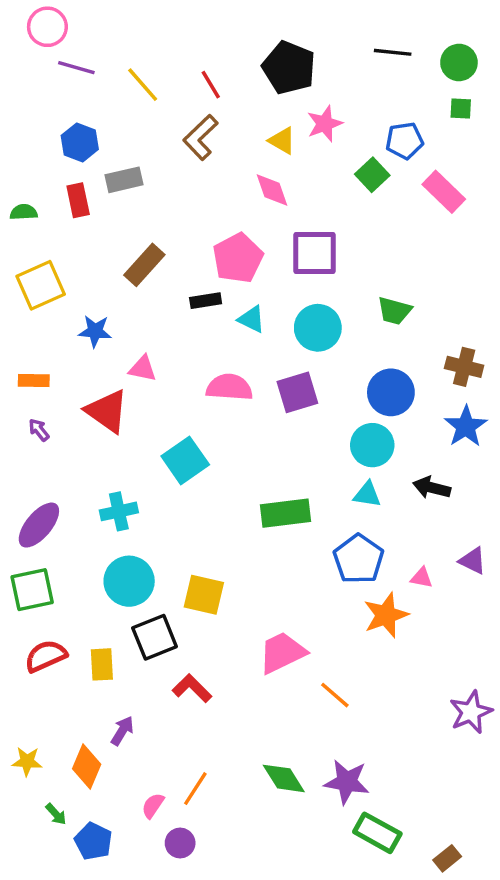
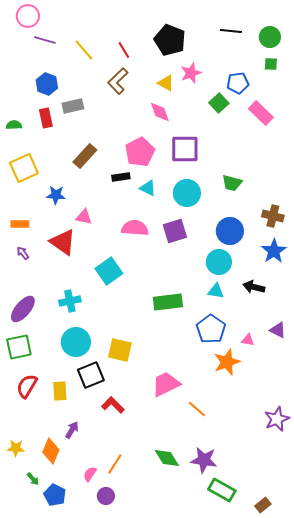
red semicircle: (46, 656) -> (27, 386), turned -35

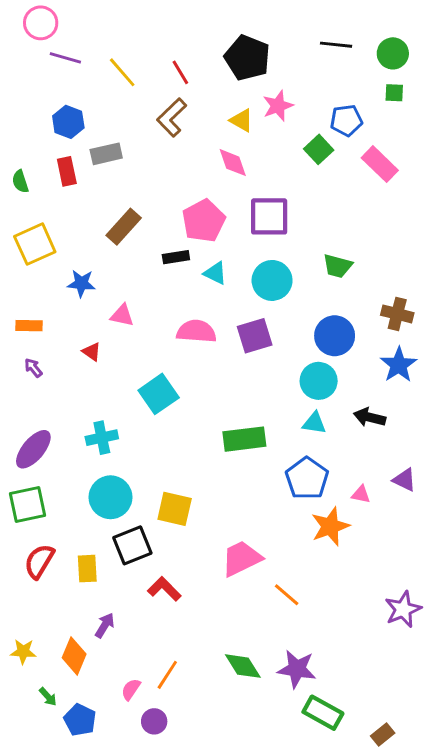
green semicircle: (14, 125) -> (20, 182), turned -105
red triangle: (63, 242) -> (92, 352), size x0.5

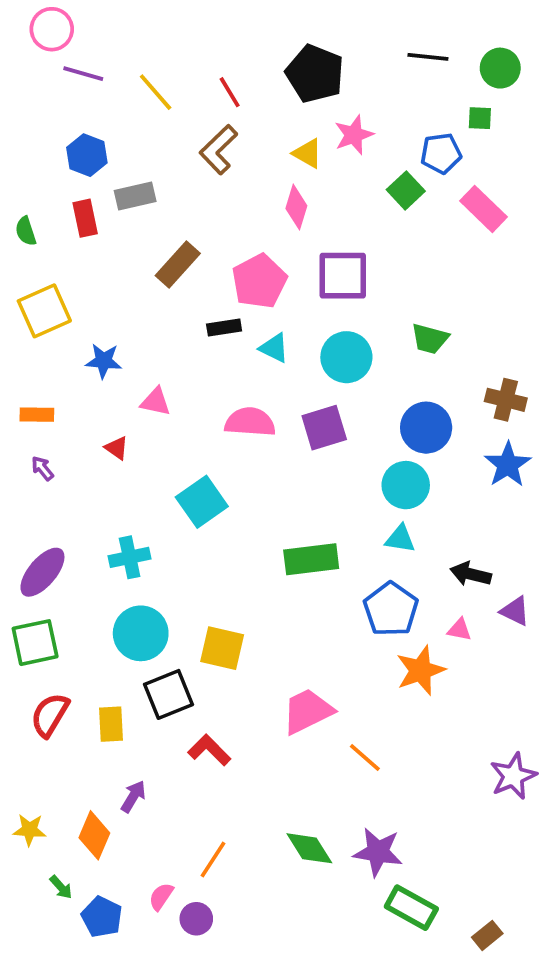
green square: (394, 93) -> (480, 118), moved
pink diamond: (233, 163) -> (296, 207), turned 36
brown rectangle: (124, 227) -> (178, 265), moved
black arrow: (370, 417) -> (471, 574), moved
pink semicircle: (131, 689) -> (161, 896), moved

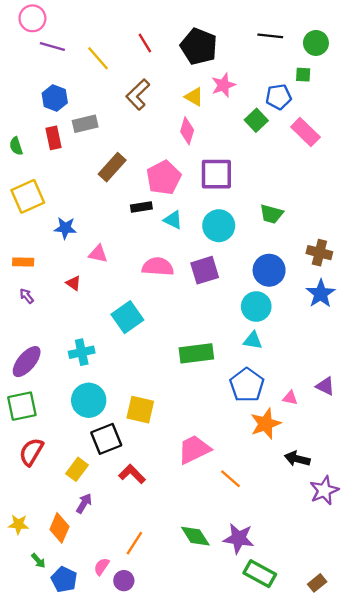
red line: (230, 92) -> (145, 43), moved
black arrow: (471, 574) -> (297, 459), moved
yellow rectangle: (111, 724) -> (77, 469), moved, turned 40
brown rectangle: (487, 935) -> (317, 583), moved

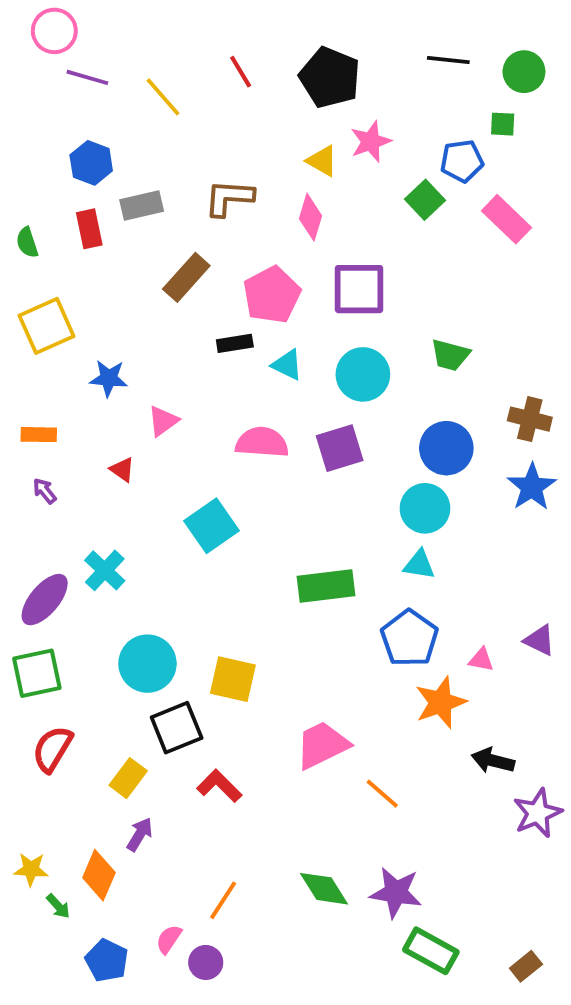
brown L-shape: (138, 94) -> (229, 198), moved, turned 48
pink triangle: (98, 254) -> (163, 421), turned -48
cyan cross: (82, 352) -> (105, 570), moved, turned -35
green arrow: (38, 561) -> (58, 906), moved

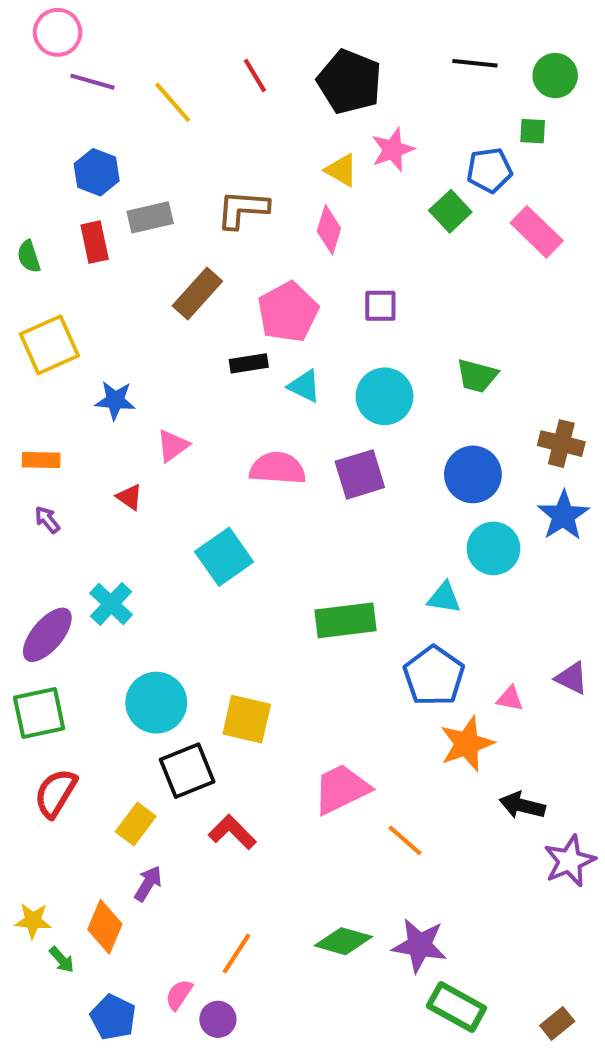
purple square: (359, 289) -> (380, 306), size x0.6
cyan circle: (425, 508) -> (493, 548), moved
green diamond: (324, 889) -> (343, 941), turned -42

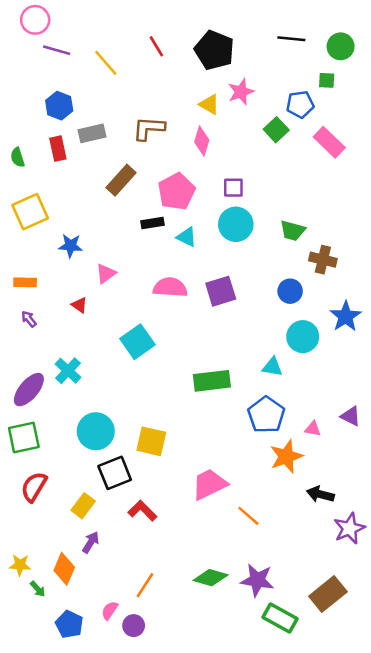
cyan circle: (384, 396) -> (236, 224), moved
brown cross: (561, 444) -> (323, 260), moved
blue circle: (473, 474) -> (290, 291), size x0.7
brown rectangle: (557, 1023) -> (328, 594), moved, size x1.8

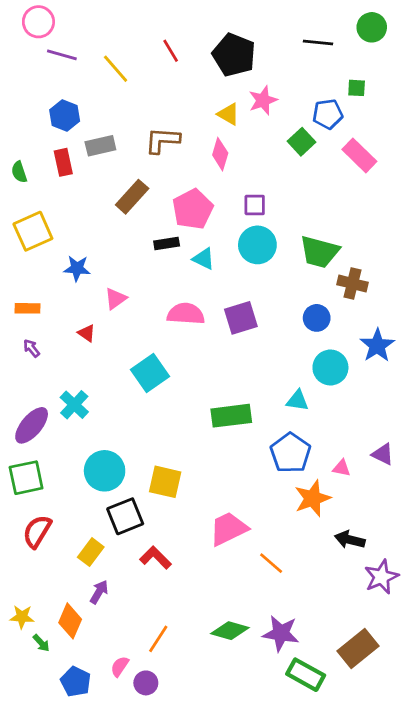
green circle: (341, 46) -> (372, 27), moved
green trapezoid: (293, 231) -> (319, 252), size x1.4

